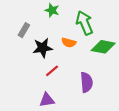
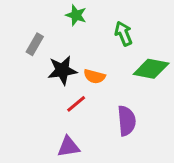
green arrow: (84, 23) -> (124, 34), size x0.7
orange semicircle: (69, 43) -> (94, 76), moved

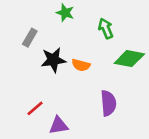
red line: (76, 104) -> (35, 108), moved

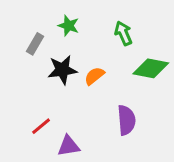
green star: (65, 13) -> (69, 26), moved
orange semicircle: (81, 65) -> (94, 76), turned 126

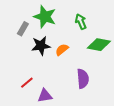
green star: (69, 26) -> (45, 17), size x1.6

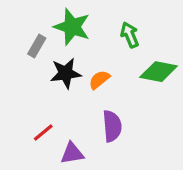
purple semicircle: (83, 79) -> (112, 126), moved

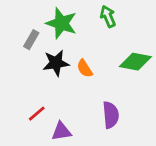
green arrow: (130, 35) -> (108, 16), moved
orange semicircle: (99, 80) -> (85, 68), turned -84
purple semicircle: (112, 126) -> (111, 115), moved

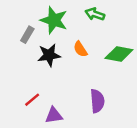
green arrow: (108, 16) -> (95, 14), turned -48
orange semicircle: (85, 68) -> (80, 49), moved

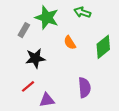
green diamond: (119, 54) -> (103, 47), turned -50
black star: (49, 55) -> (35, 58), moved

